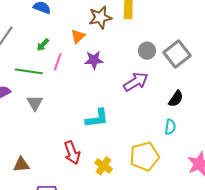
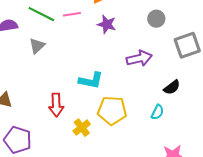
gray circle: (147, 51) -> (156, 19), moved
pink line: (58, 62) -> (72, 14), turned 42
yellow pentagon: (145, 156) -> (112, 110), moved

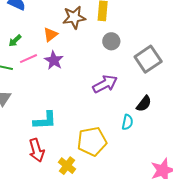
purple star: (107, 24) -> (54, 60), moved, turned 30
cyan L-shape: (91, 80) -> (45, 120), moved
cyan semicircle: (157, 112) -> (127, 122), moved

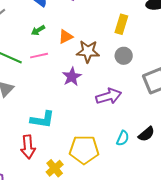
brown star: (74, 17) -> (88, 51), moved
green arrow: (15, 41) -> (38, 30), moved
purple star: (54, 60) -> (72, 77), moved
black semicircle: (144, 104) -> (146, 134), moved

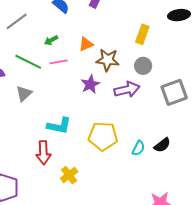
green arrow: (38, 30) -> (51, 40), moved
purple arrow: (109, 96) -> (127, 89), moved
yellow pentagon: (84, 150) -> (103, 136), moved

